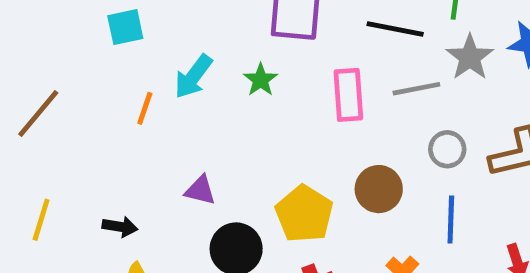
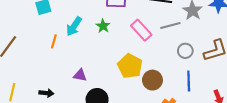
pink rectangle: (348, 95) -> (141, 30), turned -35
brown circle: (379, 189) -> (152, 80), moved
yellow pentagon: (304, 214) -> (130, 66), moved

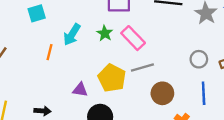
gray line: (170, 26) -> (142, 67), moved
pink rectangle: (141, 30) -> (133, 38), moved
yellow pentagon: (130, 66) -> (112, 78), moved

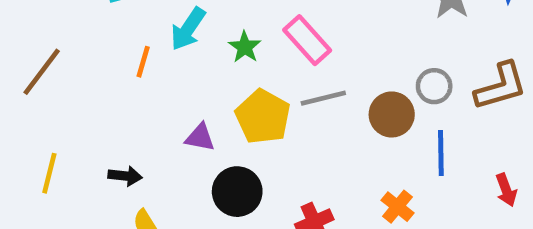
green star: (105, 33) -> (245, 47), moved
brown circle: (162, 93) -> (392, 114), moved

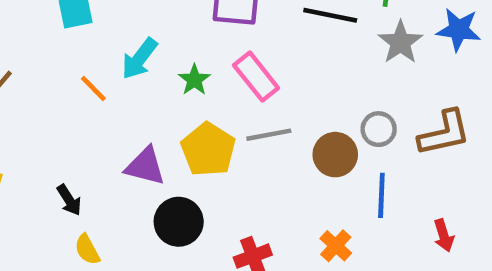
orange line: (143, 62) -> (93, 88), turned -64
purple triangle: (200, 137) -> (145, 166), size x1.4
black arrow: (125, 176) -> (69, 200), turned 48

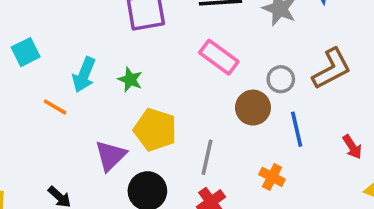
pink rectangle: (256, 77) -> (219, 57), moved
gray line: (269, 135) -> (207, 157), moved, turned -52
purple triangle: (145, 166) -> (110, 156), turned -44

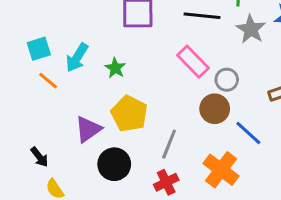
cyan square: (26, 52) -> (39, 49), moved
gray circle: (281, 79) -> (227, 80), moved
blue line: (297, 129) -> (248, 133), turned -44
orange cross: (272, 177) -> (221, 170), size x1.6

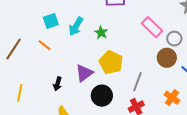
orange line: (48, 81) -> (44, 45), moved
black arrow: (39, 157) -> (58, 84), moved, turned 56
orange cross: (221, 170) -> (172, 98), size x0.7

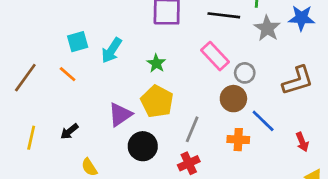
green star: (101, 33) -> (156, 63), moved
black arrow: (58, 84) -> (69, 131), moved, turned 32
orange cross: (172, 98) -> (238, 140), moved, turned -35

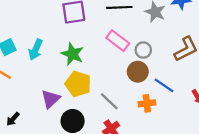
green star: (156, 63) -> (72, 54), size x1.5
gray line: (192, 129) -> (109, 101), turned -60

